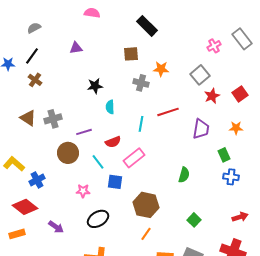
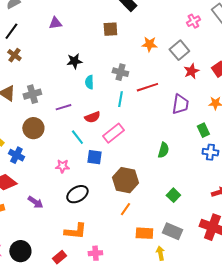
orange star: (161, 69) -> (149, 44), moved
gray cross: (141, 83) -> (120, 72), moved
brown circle: (68, 153) -> (33, 128), moved
blue cross: (37, 180) -> (16, 155), turned -35

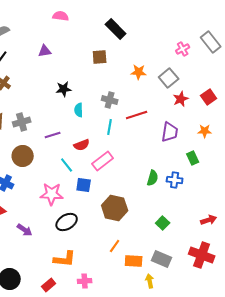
blue cross: (210, 152) -> (175, 180), moved
pink star: (62, 166) -> (52, 194), size x1.6
orange line: (125, 209) -> (115, 246), moved

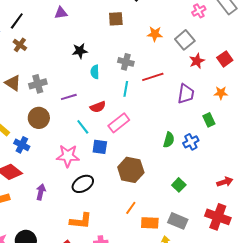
blue cross: (175, 180) -> (191, 142), turned -35
purple arrow: (25, 230) -> (41, 192), turned -112

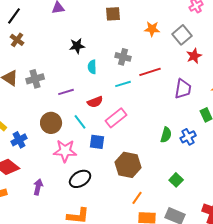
cyan line: (126, 89) -> (123, 84), turned 63
brown circle: (39, 118) -> (51, 123), moved
blue cross: (22, 145) -> (19, 140), turned 35
orange line: (131, 208) -> (137, 198), moved

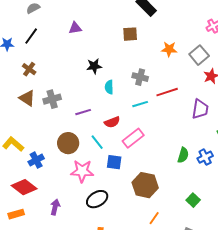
brown cross: (17, 40) -> (29, 69), moved

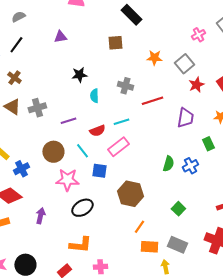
cyan line: (140, 104) -> (121, 122), moved

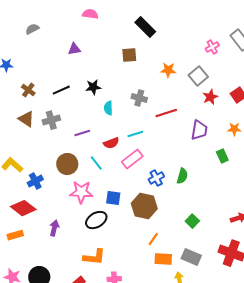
black line: (16, 45) -> (61, 90), moved, turned 30
blue cross: (190, 166) -> (156, 178), moved
blue square: (99, 171) -> (113, 198), moved

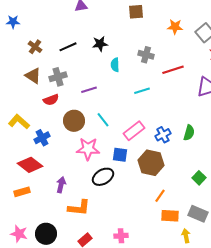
red semicircle: (111, 143) -> (51, 100), moved
pink rectangle: (132, 159) -> (134, 131), moved
orange L-shape: (94, 257) -> (79, 208), moved

